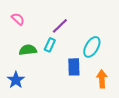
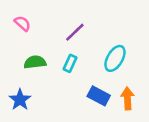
cyan rectangle: (50, 45) -> (70, 63), moved
blue rectangle: (74, 67) -> (99, 96), moved, turned -60

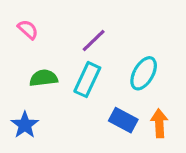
cyan rectangle: (70, 63) -> (87, 80), size x1.5

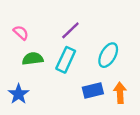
pink semicircle: (28, 30) -> (21, 33), moved
blue rectangle: (123, 120) -> (93, 90), turned -42

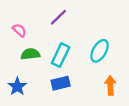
purple line: (70, 30) -> (58, 17), moved
blue rectangle: (93, 90) -> (61, 83), moved

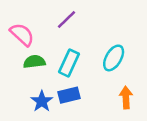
pink semicircle: (19, 30) -> (22, 34), size x1.5
blue star: (17, 86) -> (42, 101), moved

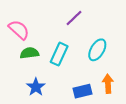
purple line: (67, 20) -> (74, 18), moved
blue rectangle: (69, 95) -> (82, 91), moved

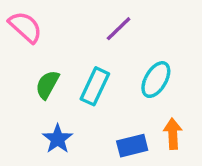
pink semicircle: (19, 30) -> (25, 27), moved
green semicircle: (29, 53) -> (47, 85), turned -54

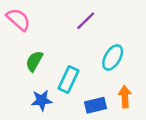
cyan rectangle: (95, 86) -> (69, 80), moved
blue star: (58, 139) -> (42, 100), turned 30

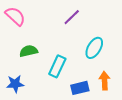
green semicircle: (34, 61) -> (29, 51), turned 48
blue star: (42, 100) -> (15, 84), moved

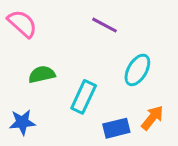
purple line: (72, 17) -> (105, 25), turned 72
orange arrow: (104, 81) -> (152, 118), turned 42

